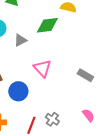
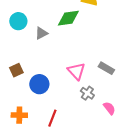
pink triangle: (42, 68) -> (76, 71), moved
gray cross: (52, 119) -> (87, 93), moved

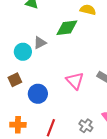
cyan circle: (18, 21) -> (23, 52), moved
gray cross: (87, 93) -> (86, 126), moved

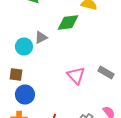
brown square: (15, 80) -> (16, 74), turned 32
blue circle: (38, 94) -> (25, 94), moved

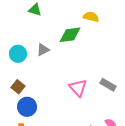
cyan circle: (24, 46) -> (18, 54), moved
brown square: (16, 74) -> (18, 87), turned 32

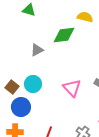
cyan circle: (18, 54) -> (33, 84), moved

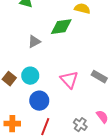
blue circle: (21, 107) -> (39, 101), moved

